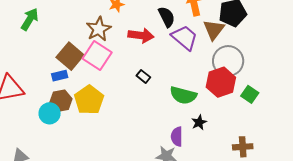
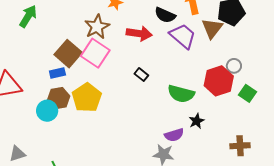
black semicircle: (167, 17) -> (165, 15), turned 140
gray circle: (228, 61) -> (234, 66), moved, size x0.5
purple semicircle: (177, 137) -> (174, 135), turned -108

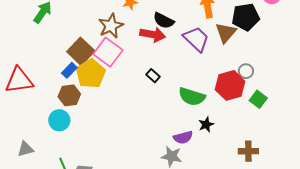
black semicircle: (165, 15) -> (164, 21), moved
blue rectangle: (57, 73) -> (69, 70), turned -35
yellow pentagon: (87, 98) -> (91, 74), moved
cyan circle: (47, 111) -> (59, 120), moved

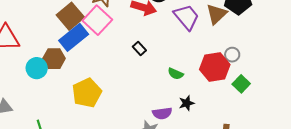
blue rectangle: (69, 70) -> (74, 37), moved, size x1.8
yellow pentagon: (91, 74) -> (87, 93), moved
green semicircle: (192, 97) -> (176, 74), size x0.6
cyan circle: (59, 120) -> (37, 68), moved

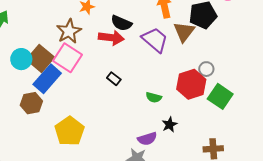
cyan circle: (37, 68) -> (21, 59), moved
green square: (241, 84) -> (220, 96), size x1.4

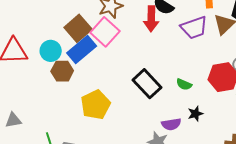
red arrow: (111, 38) -> (151, 19), turned 75
purple trapezoid: (155, 40) -> (194, 28), turned 112
cyan circle: (21, 59) -> (51, 51), moved
black rectangle: (114, 79) -> (147, 84), moved, size x2.0

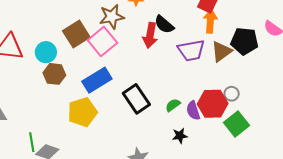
blue rectangle: (82, 49) -> (97, 80), moved
green semicircle: (184, 84) -> (173, 105), turned 112
purple semicircle: (171, 124) -> (193, 111), moved, turned 72

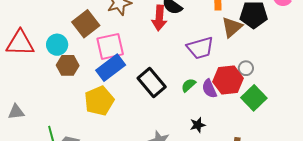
pink square: (102, 41) -> (110, 46), moved, turned 32
purple trapezoid: (191, 50) -> (200, 48), moved
black star: (180, 136) -> (198, 125), moved

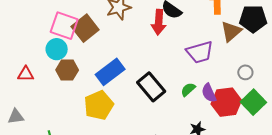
red triangle: (20, 43) -> (26, 74), moved, size x0.6
pink square: (110, 46) -> (64, 26), moved, turned 32
red hexagon: (228, 80) -> (226, 102), moved

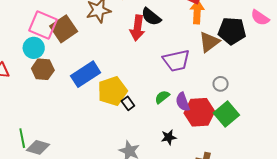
black rectangle: (151, 87) -> (128, 103), moved, size x0.5
yellow pentagon: (99, 105) -> (112, 91), moved

